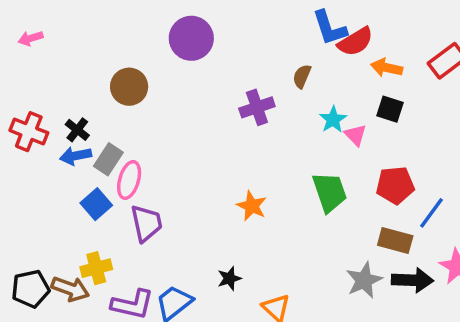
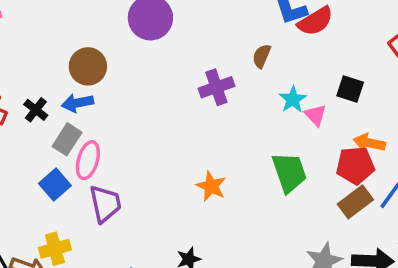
orange arrow: (387, 68) -> (369, 143), moved
blue arrow: (76, 156) -> (77, 103), moved
brown rectangle: (395, 240) -> (355, 202), moved, turned -52

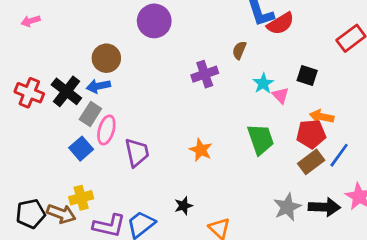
black cross: (36, 110) -> (66, 91), size x1.6
purple trapezoid: (105, 204) -> (137, 153), moved

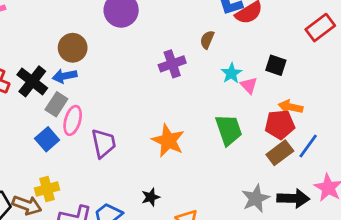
orange star: (201, 150) -> (168, 141), size x1.4

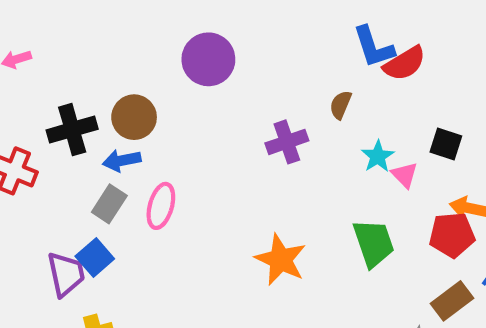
black cross: (32, 81) -> (72, 130), moved, turned 36
pink ellipse: (73, 120) -> (161, 206), moved
purple trapezoid: (104, 143) -> (66, 274), moved
brown rectangle: (280, 153) -> (452, 301), moved

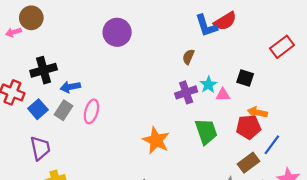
red semicircle: (405, 63) -> (225, 21), moved
brown circle: (134, 117) -> (31, 18), moved
purple cross: (287, 142) -> (186, 92), moved
pink triangle: (405, 175) -> (223, 95), turned -48
blue square: (95, 258) -> (38, 109), moved

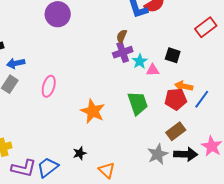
purple cross: (186, 92) -> (123, 52), moved
pink ellipse: (91, 111) -> (49, 86), moved
blue line: (272, 145) -> (202, 99), moved

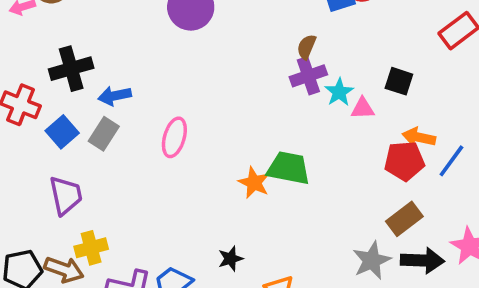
green trapezoid: (138, 103) -> (288, 168), moved, turned -60
orange star: (93, 111) -> (254, 183), size x0.7

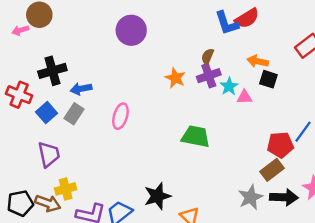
orange arrow: (419, 137) -> (258, 61), moved
red pentagon: (404, 161) -> (280, 145), moved
orange star: (254, 183) -> (175, 78), moved
black star: (231, 259) -> (157, 196), size x1.6

